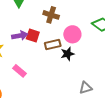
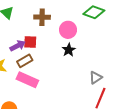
brown rectangle: (53, 45) -> (25, 61), moved
pink rectangle: (19, 71) -> (27, 80), size x1.5

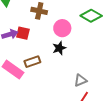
brown rectangle: (25, 61) -> (32, 62), moved

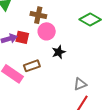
pink circle: (62, 28) -> (47, 31), moved

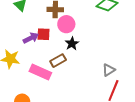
black star: (59, 52) -> (72, 44), moved

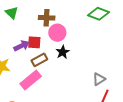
brown rectangle: (58, 61) -> (39, 60), moved
pink rectangle: (40, 72) -> (31, 80), turned -65

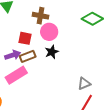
purple arrow: (22, 46) -> (13, 55), moved

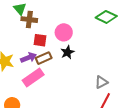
brown cross: (40, 16) -> (29, 20), moved

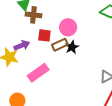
purple arrow: (29, 58) -> (22, 45), moved
brown rectangle: (44, 58) -> (60, 45), moved

